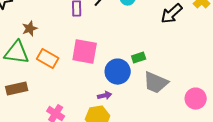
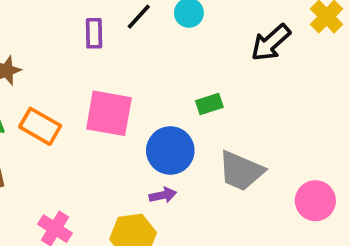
green rectangle: (139, 58) -> (209, 104), moved
purple arrow: (105, 96) -> (163, 195), moved

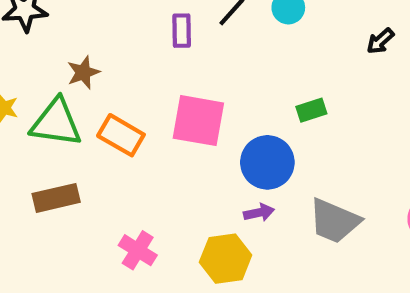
black arrow: (271, 43) -> (380, 41), size x0.6
gray trapezoid: (241, 171) -> (334, 221), moved

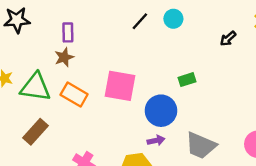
purple rectangle: (182, 31) -> (68, 32), moved
brown star: (83, 72) -> (64, 57), moved
brown rectangle: (56, 198) -> (36, 132), turned -35

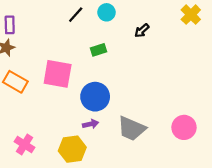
black arrow: (228, 39) -> (142, 31), moved
green rectangle: (187, 80) -> (99, 50), moved

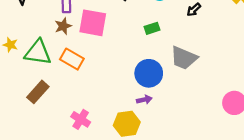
pink square: (58, 74) -> (93, 23), moved
gray trapezoid: (132, 129) -> (184, 58), moved

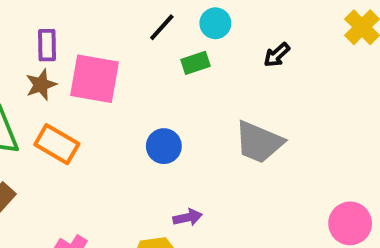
green rectangle: (152, 28) -> (196, 63), moved
blue circle: (149, 73) -> (164, 146), moved, size x0.7

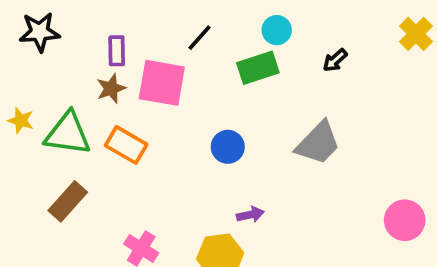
black line: (162, 27) -> (200, 38), moved
green rectangle: (196, 63) -> (258, 68), size x1.5
gray trapezoid: (259, 142) -> (318, 143), turned -69

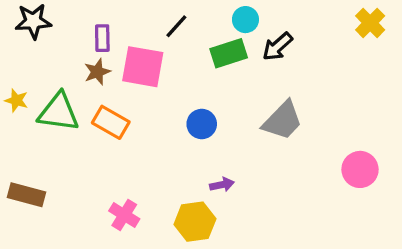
black arrow: (335, 60) -> (277, 47), moved, size x1.4
brown rectangle: (68, 201) -> (27, 195), moved, turned 63
pink circle: (405, 220) -> (360, 169), moved

